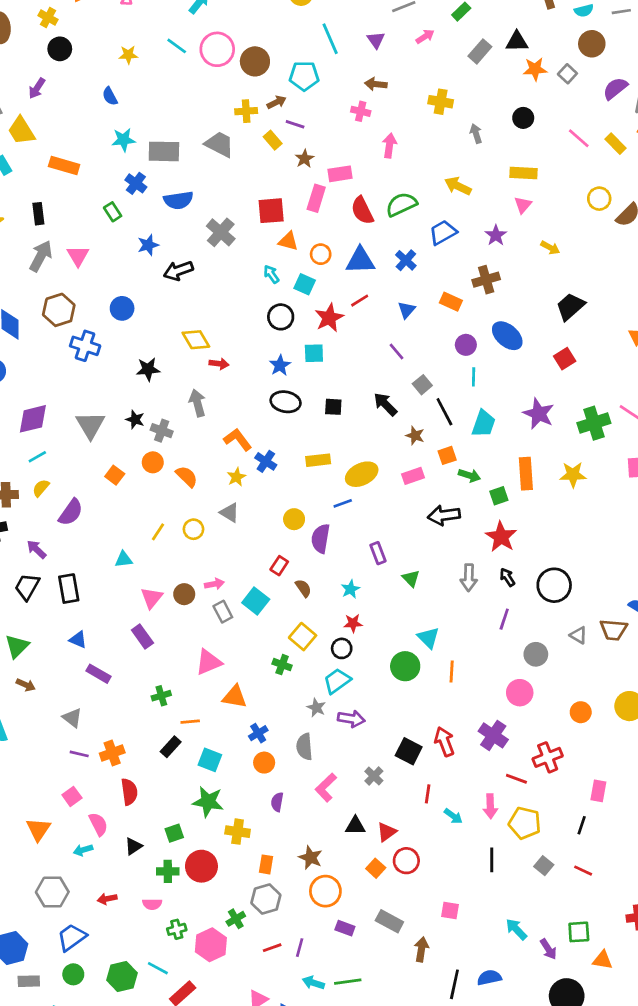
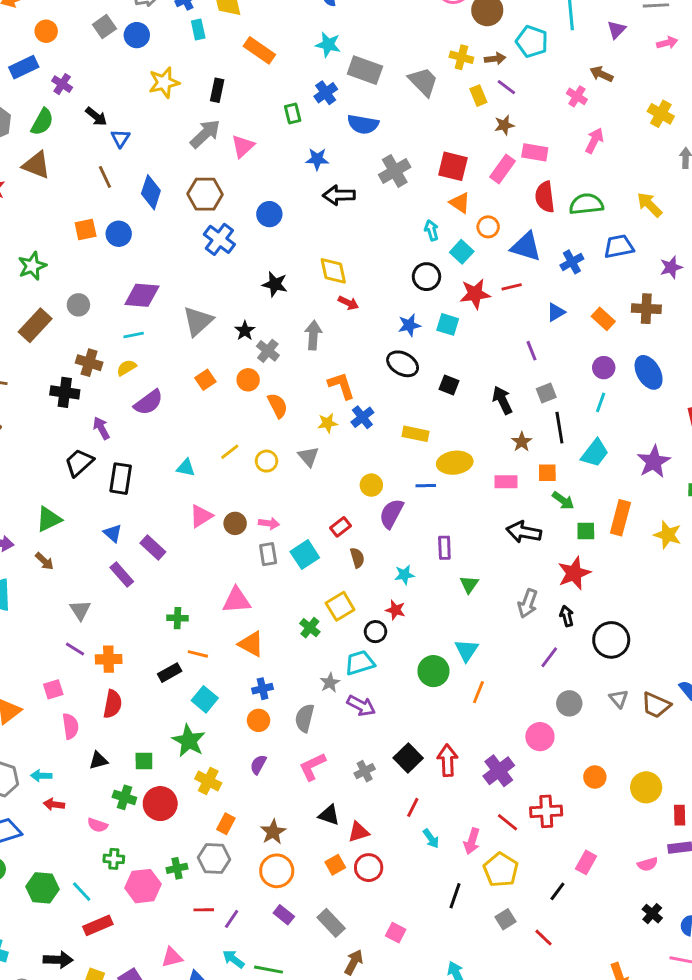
purple rectangle: (142, 636) -> (153, 547), moved, turned -30
cyan arrow: (83, 850) -> (41, 776), moved

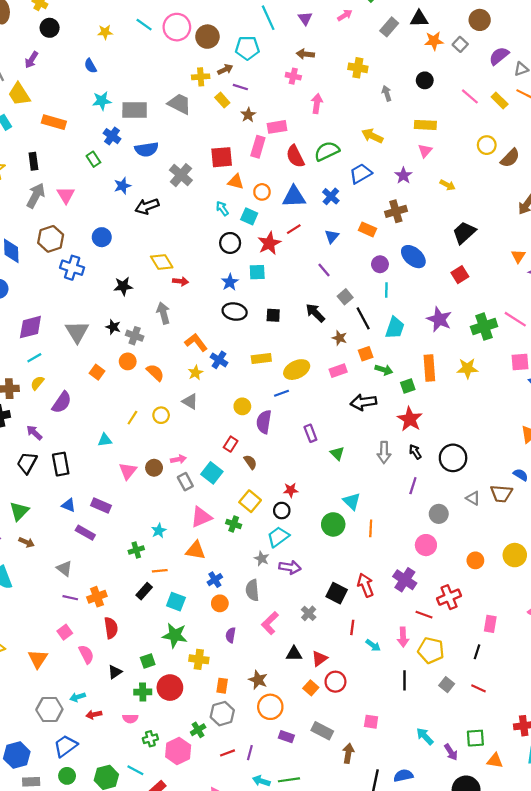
cyan star: (404, 575) -> (159, 531), moved
pink triangle: (237, 600) -> (201, 517), moved

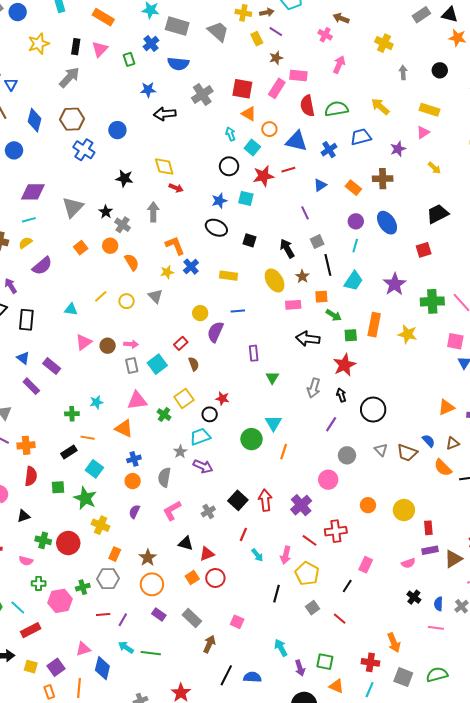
pink triangle: (66, 195) -> (100, 49), moved
yellow ellipse: (297, 370) -> (275, 281), moved, turned 70
green square: (148, 661) -> (58, 487), moved

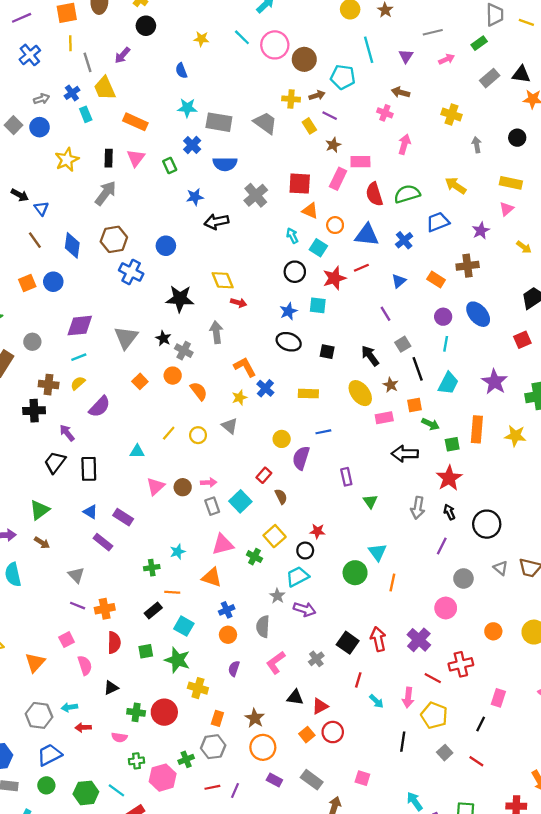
black star: (124, 178) -> (180, 299), size x1.4

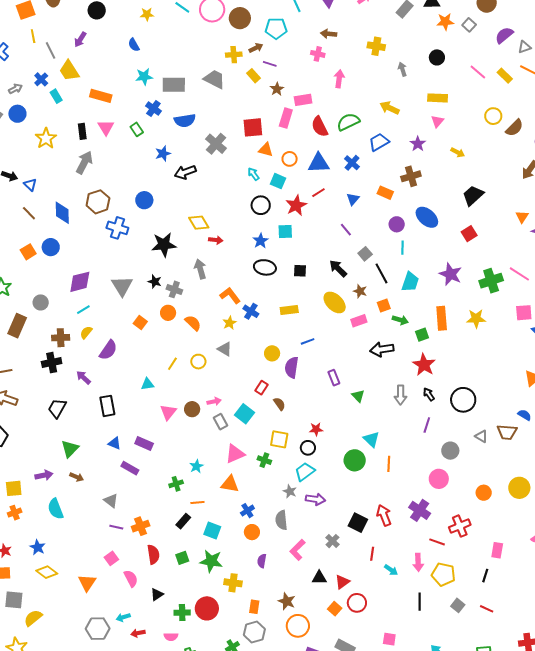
black trapezoid: (55, 462) -> (57, 408), moved
yellow square: (275, 536) -> (279, 439), turned -30

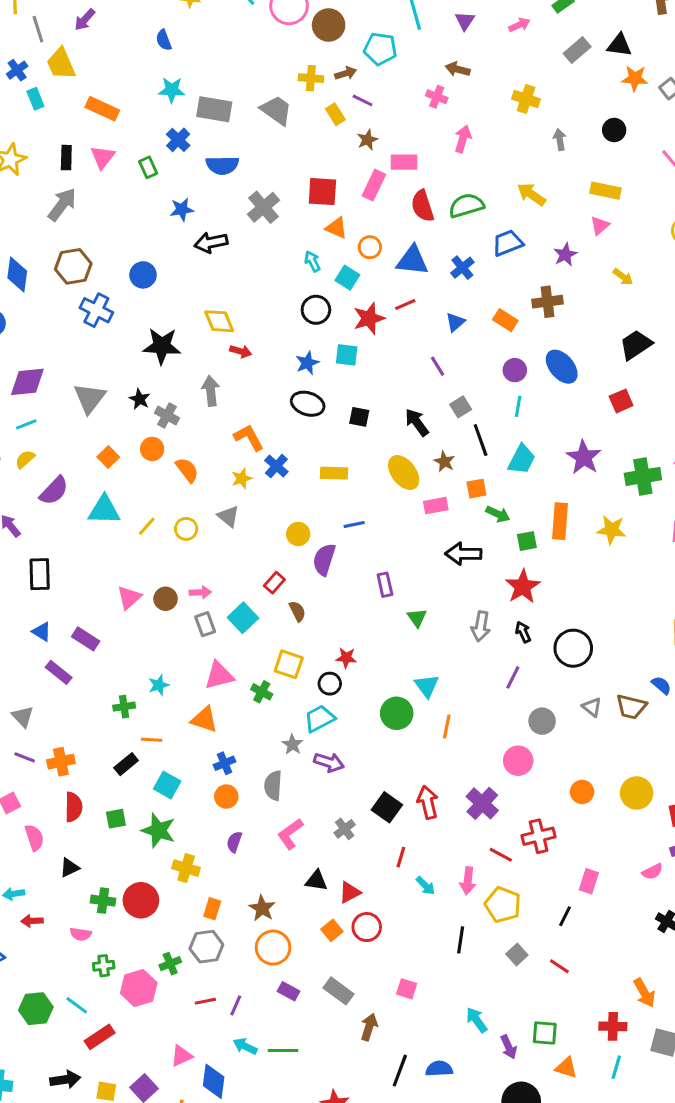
cyan triangle: (147, 384) -> (104, 510), moved, size x1.6

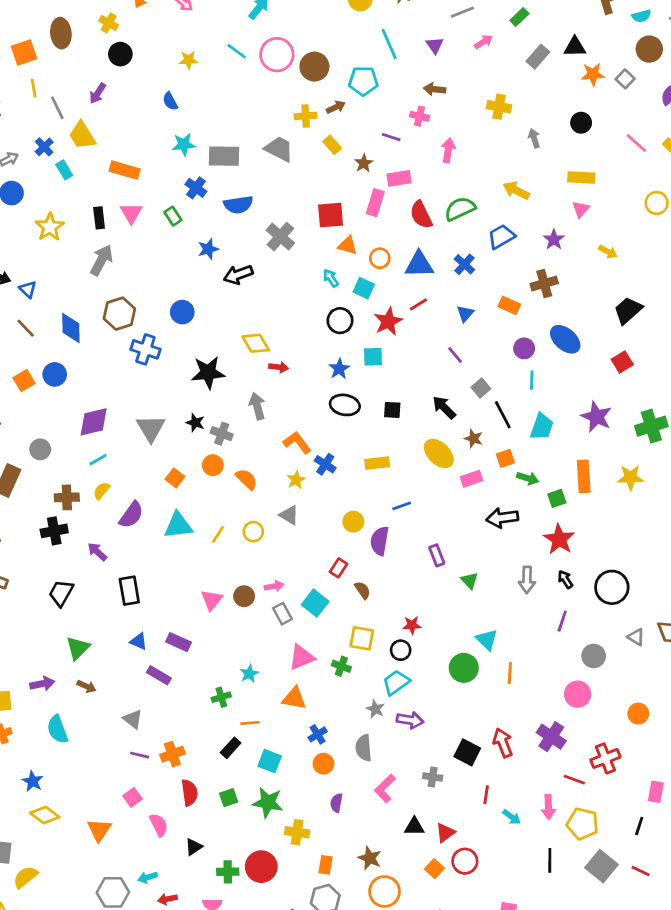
purple line: (363, 100) -> (391, 137), moved
gray cross: (345, 829) -> (433, 777), turned -36
gray square: (517, 955) -> (601, 866), size x1.6

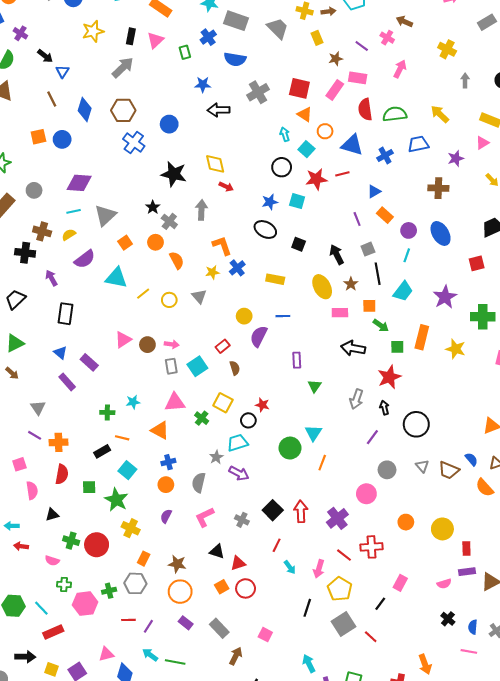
orange rectangle: (509, 305) -> (385, 215), moved
gray triangle: (151, 428) -> (105, 215), moved
brown star: (370, 858) -> (177, 564), turned -30

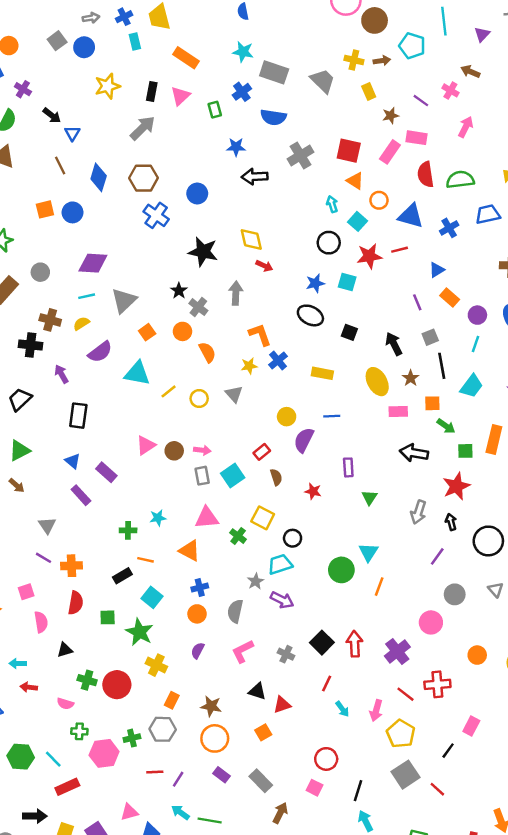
red star: (262, 405) -> (313, 491), moved
red circle: (246, 588) -> (326, 759), moved
black line: (307, 608) -> (358, 791), moved

